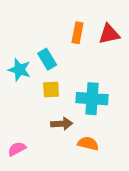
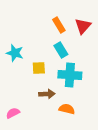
orange rectangle: (77, 33) -> (59, 25), turned -42
red triangle: (109, 34) -> (83, 26), turned -36
cyan rectangle: (47, 59) -> (61, 50), moved

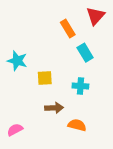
red triangle: (83, 26) -> (95, 16), moved
cyan rectangle: (61, 50) -> (85, 53), moved
cyan cross: (70, 75) -> (80, 86), size x0.6

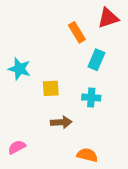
red triangle: (95, 16) -> (108, 18), turned 30
cyan rectangle: (85, 53) -> (96, 60), turned 54
orange semicircle: (77, 125) -> (87, 155), moved

